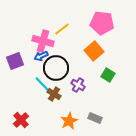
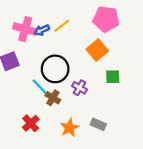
pink cross: (43, 41) -> (25, 29), moved
blue arrow: (41, 56) -> (42, 30), moved
green square: (108, 75) -> (113, 77), turned -32
red cross: (21, 120) -> (31, 123), moved

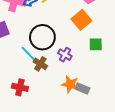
red cross: (31, 123) -> (20, 87), turned -35
orange star: (69, 128) -> (70, 84), moved, turned -30

